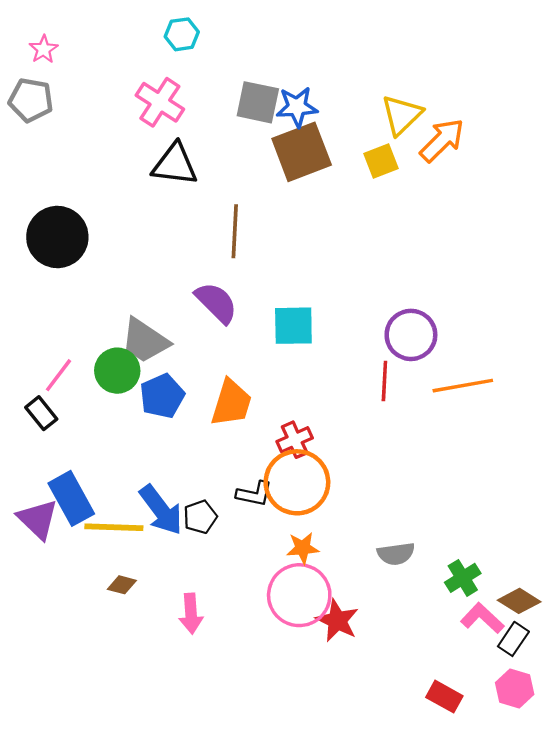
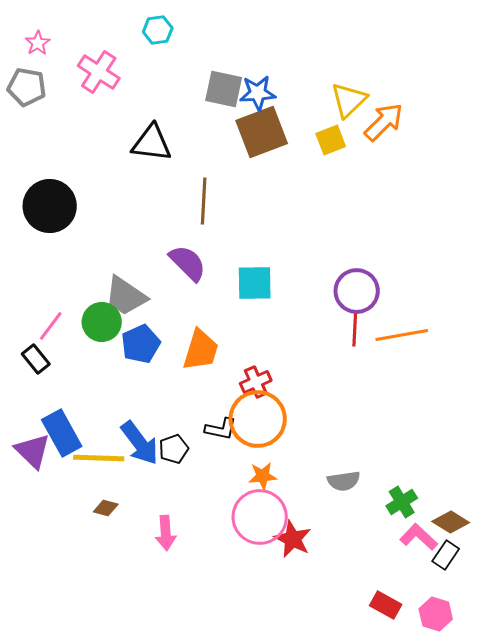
pink cross: (160, 102) -> (99, 72), moved
red line: (384, 381) -> (355, 329), moved
pink hexagon: (515, 688) -> (436, 614), moved

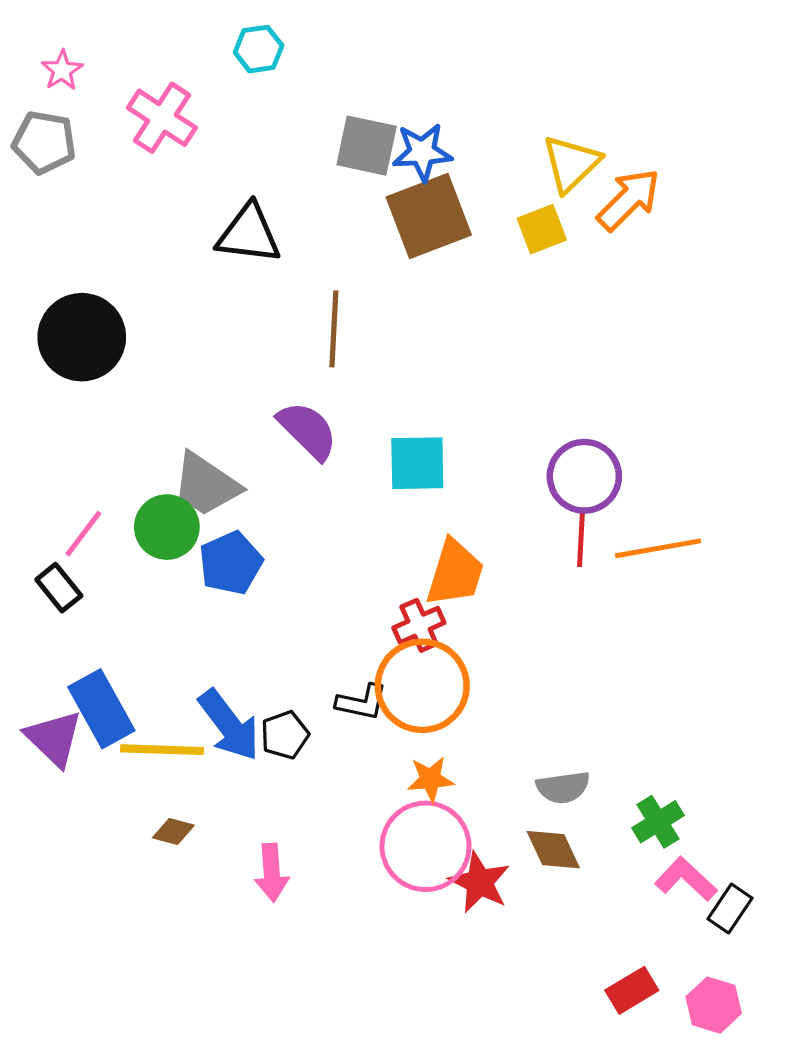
orange trapezoid: (201, 350) -> (455, 573), moved
brown diamond: (451, 522) -> (553, 850), moved, turned 33
red rectangle: (386, 605) -> (632, 990), turned -60

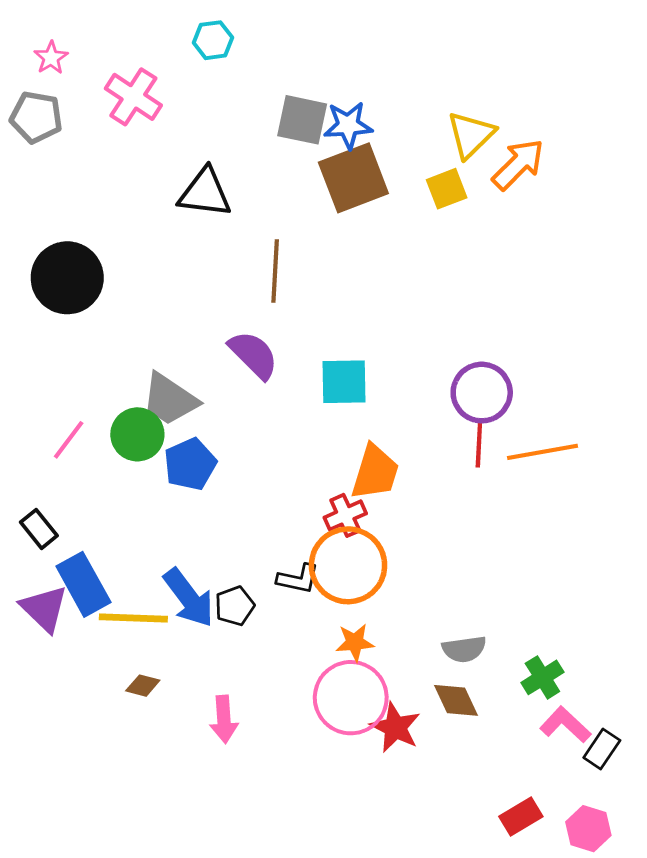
black rectangle: (59, 588) -> (39, 529), moved

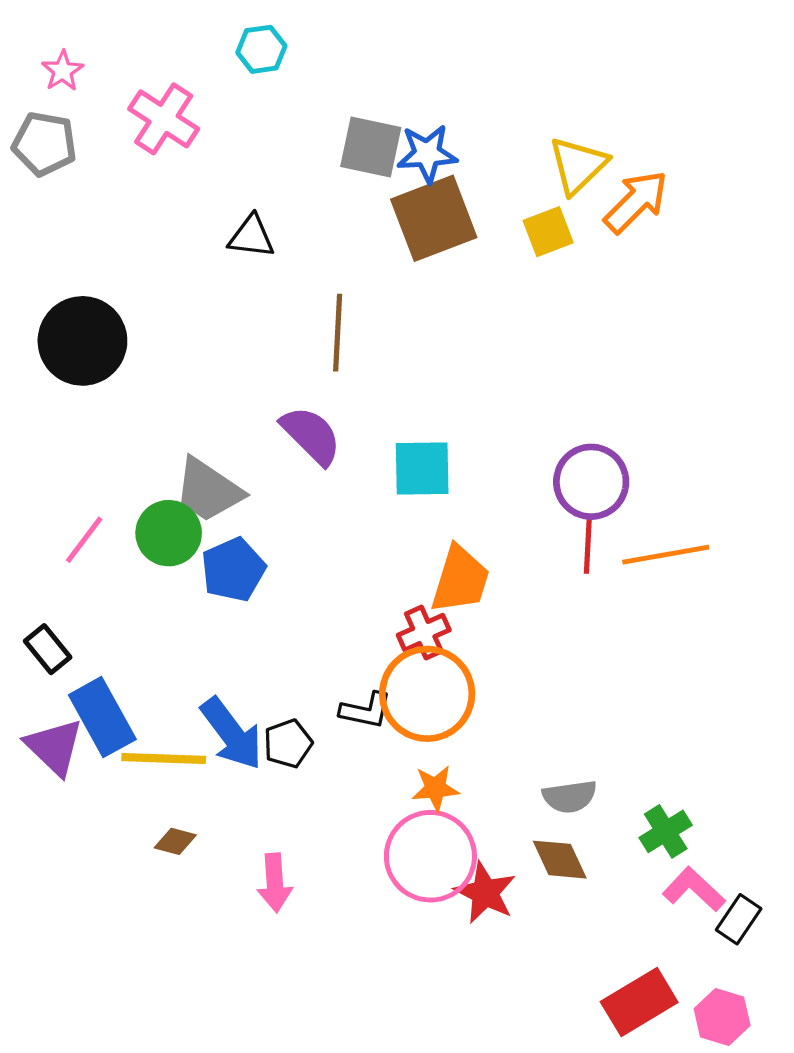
black triangle: (205, 193) -> (251, 237), size x0.7
red rectangle: (521, 816) -> (639, 1002), size x1.4

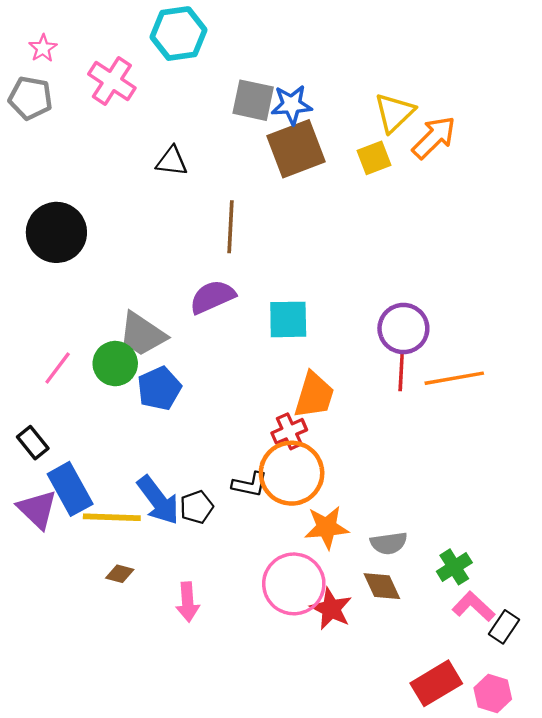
cyan hexagon: (261, 49) -> (179, 34), size x1.6
purple semicircle: (311, 435) -> (212, 297), turned -69
orange star: (435, 788) -> (327, 527), moved, size x1.4

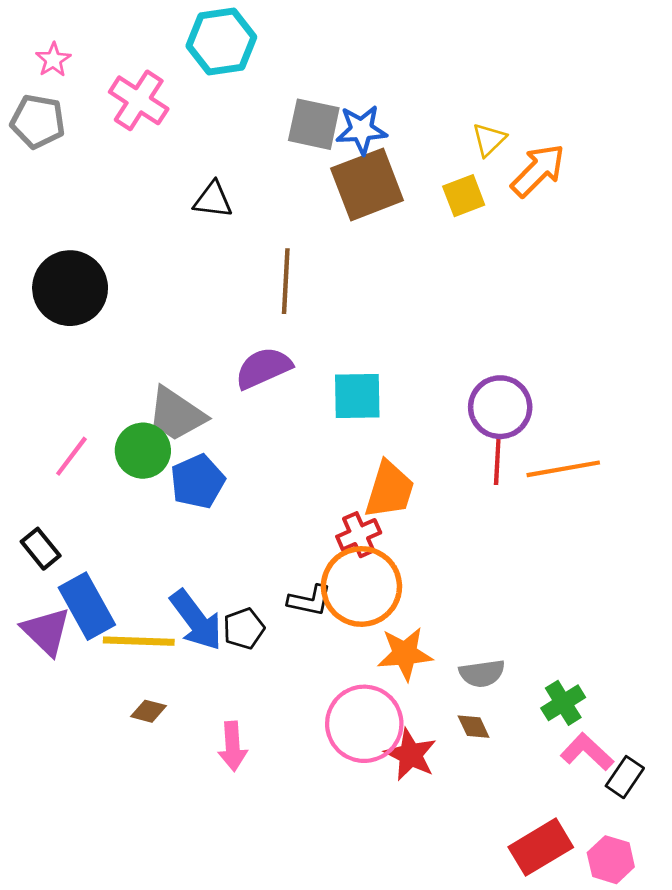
yellow triangle: (394, 113) -> (489, 140), size x0.7
brown diamond: (382, 586) -> (474, 727), size x0.7

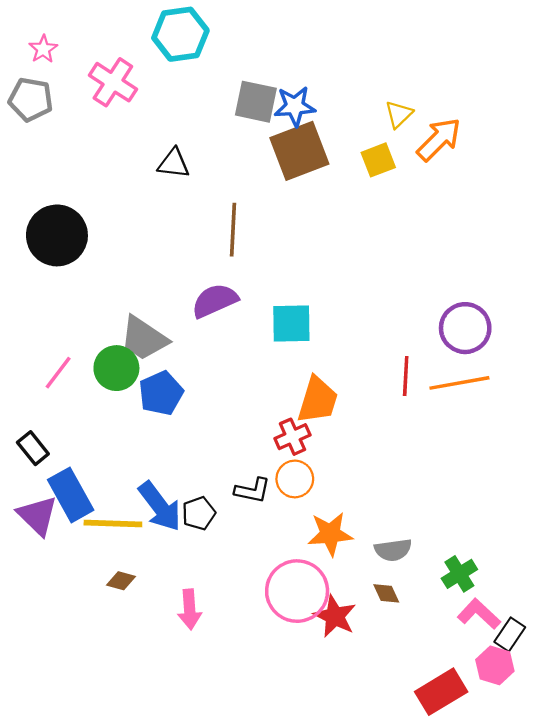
purple circle: (500, 407) -> (465, 328), moved
orange circle: (361, 587) -> (295, 479), size x0.6
pink hexagon: (611, 860) -> (495, 665), moved

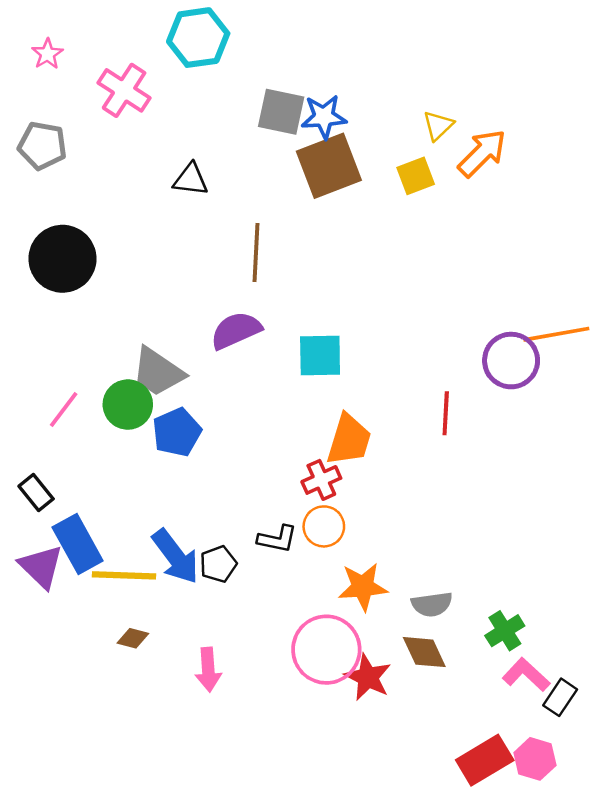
gray pentagon: (31, 99) -> (42, 146), moved
orange line: (459, 383) -> (556, 334), moved
brown diamond: (386, 593) -> (424, 652), size x1.5
pink hexagon: (495, 665) -> (535, 759), moved

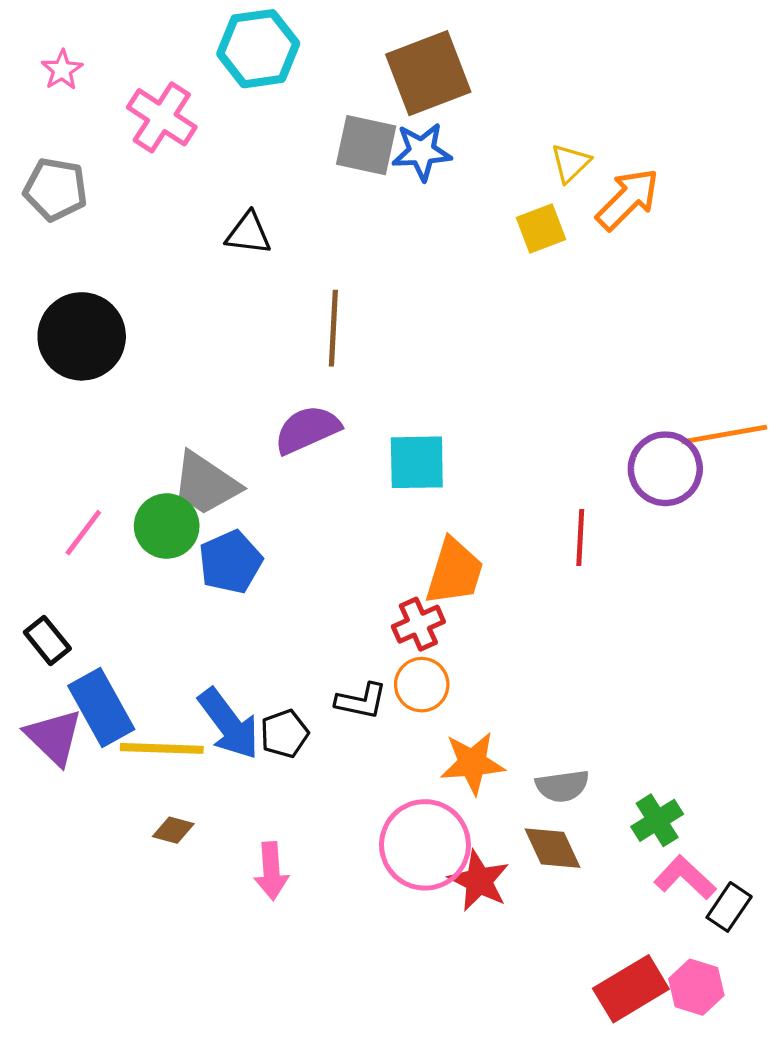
brown square: (329, 166) -> (428, 73), moved

